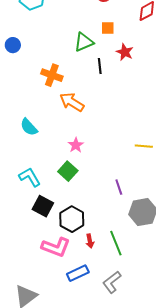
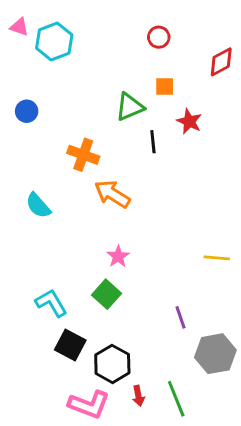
cyan semicircle: (29, 127) -> (38, 206), moved

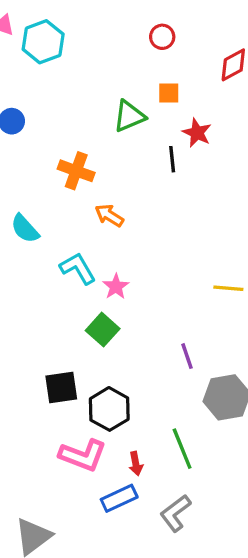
black line: (153, 142) -> (172, 159), moved
orange arrow: (112, 194) -> (109, 215), size x0.7
cyan L-shape: (51, 303) -> (78, 268), moved
black square: (70, 345) -> (61, 387), turned -36
red arrow: (138, 396) -> (136, 464), moved

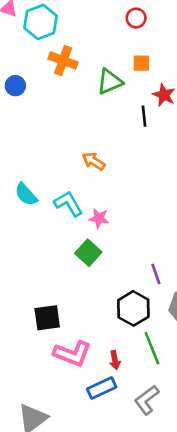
orange cross: (76, 171) -> (63, 60), moved
cyan semicircle: (25, 229) -> (26, 194), moved
pink star: (116, 287) -> (99, 218), turned -30
black square: (61, 387) -> (47, 318), moved
black hexagon: (109, 409) -> (133, 308), moved

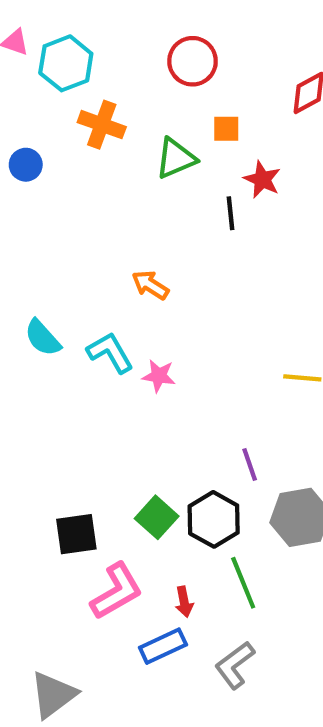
red circle: (136, 18) -> (193, 61), moved, size x1.5
green square: (88, 253) -> (157, 517), moved
pink L-shape: (72, 354) -> (117, 591), turned -51

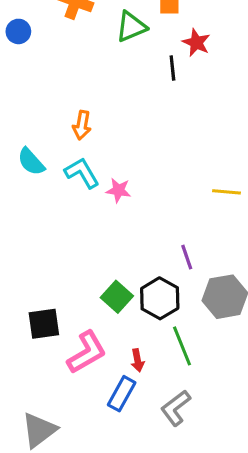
orange arrow: (150, 285) -> (82, 125), moved, turned -112
black square: (76, 534) -> (44, 324), moved
blue rectangle: (163, 646) -> (122, 394), turned -36

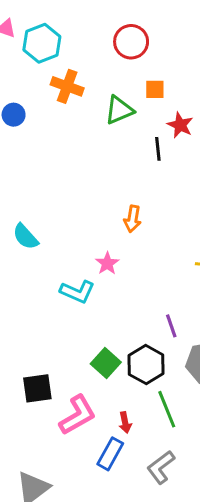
orange arrow: (82, 125) -> (133, 219), moved
cyan L-shape: (82, 173) -> (78, 292), moved, turned 144
pink star: (118, 190) -> (107, 263), turned 30

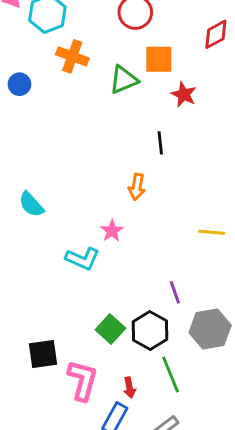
orange square: (155, 89) -> (159, 59), size x1.5
black line: (158, 149) -> (160, 143), moved
pink L-shape: (78, 415) -> (83, 380), turned -45

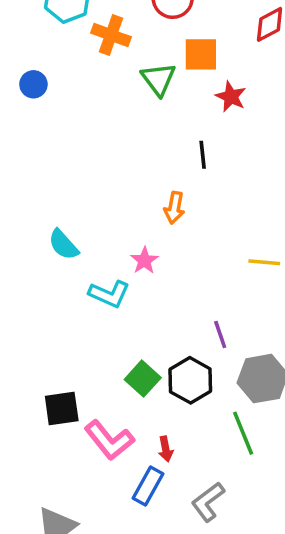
orange cross: (72, 56) -> (111, 35), moved
green triangle: (124, 80) -> (159, 79), turned -44
cyan semicircle: (31, 204) -> (63, 245), moved
green line: (171, 374) -> (243, 433), moved
pink L-shape: (83, 380) -> (109, 440), turned 126

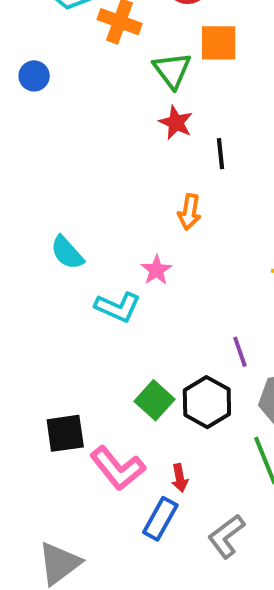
red star: (231, 97) -> (176, 123), moved

